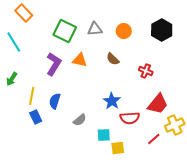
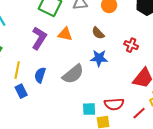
blue star: (112, 101) -> (99, 58), moved, turned -30
red semicircle: (130, 118) -> (114, 104), moved
gray semicircle: (80, 120) -> (73, 74), moved, size x1.6

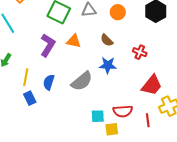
red line: (139, 113) -> (148, 120), turned -56

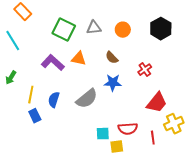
purple L-shape: (48, 45) -> (53, 63), turned -80
red cross: (140, 52) -> (145, 70), turned 32

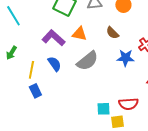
blue star: (113, 83) -> (125, 58), moved
gray semicircle: (87, 99) -> (87, 61), moved
blue semicircle: (54, 100) -> (54, 64), moved, turned 126

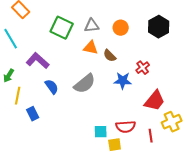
orange triangle: (79, 34) -> (91, 48), moved
purple L-shape: (53, 38) -> (38, 61), moved
yellow line: (31, 70) -> (18, 96), moved

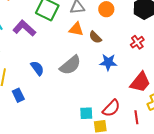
purple L-shape: (38, 61) -> (24, 28), moved
red cross: (143, 68) -> (137, 42), moved
red semicircle: (126, 127) -> (111, 108), turned -42

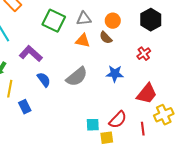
purple L-shape: (24, 28) -> (31, 54), moved
brown semicircle: (95, 37) -> (106, 38), moved

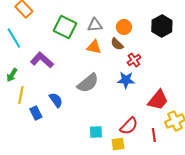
red cross: (144, 54) -> (134, 60), moved
blue semicircle: (44, 80) -> (56, 100), moved
cyan square: (93, 125) -> (96, 132), moved

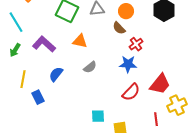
orange triangle: (94, 47) -> (80, 41), moved
green arrow: (12, 75) -> (15, 50), moved
gray semicircle: (88, 83) -> (90, 67), size x0.6
blue semicircle: (56, 100) -> (56, 74), moved, turned -105
red semicircle: (129, 126) -> (131, 92), moved

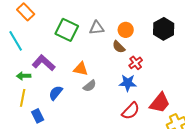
orange triangle: (80, 41) -> (81, 69), moved
green arrow: (15, 50) -> (24, 76), moved, turned 56

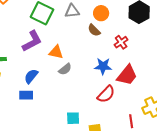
purple L-shape: (44, 63) -> (32, 41), moved, turned 110
red cross: (136, 63) -> (121, 42), moved
red trapezoid: (160, 103) -> (127, 75), moved
blue rectangle: (38, 116) -> (26, 95), moved, turned -64

